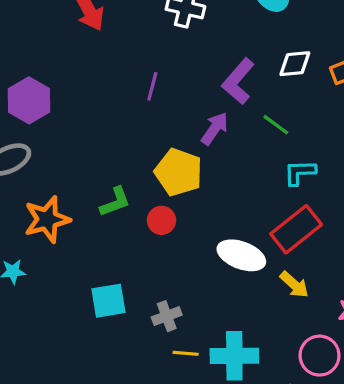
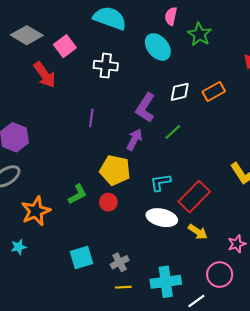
green line: (276, 125) -> (173, 132), turned -72
cyan L-shape: (300, 172) -> (160, 182), moved
yellow line: (186, 353) -> (123, 287), moved

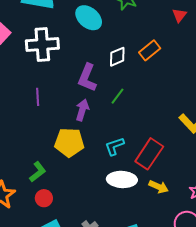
white cross: (106, 66) -> (42, 44), size x1.4
red circle: (108, 202) -> (44, 198), moved

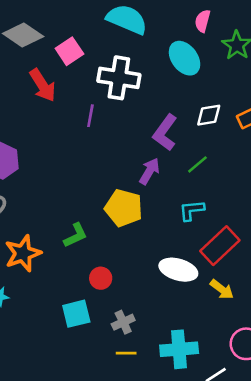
purple line: (38, 97) -> (90, 116), moved
cyan L-shape: (114, 146) -> (192, 210), moved
red circle: (44, 198) -> (101, 278), moved

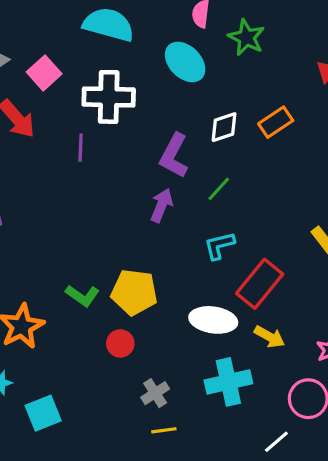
yellow pentagon: (124, 208) -> (134, 292), moved
green L-shape: (75, 235) -> (83, 296), turned 68
cyan square: (76, 314) -> (43, 413), moved
cyan cross: (179, 349) -> (228, 382), moved

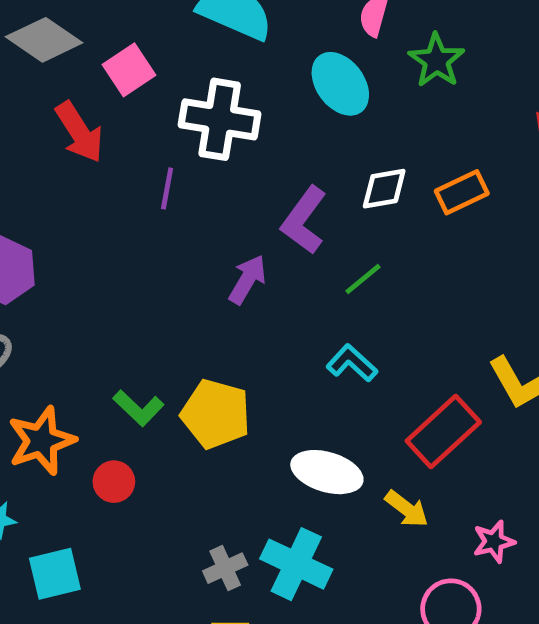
purple arrow: (162, 205) -> (247, 280), moved
cyan L-shape: (219, 246) -> (352, 363), turned 48
red rectangle: (260, 284) -> (443, 431), moved
red circle: (120, 343) -> (114, 482), moved
cyan cross: (228, 382) -> (296, 564), moved, turned 30

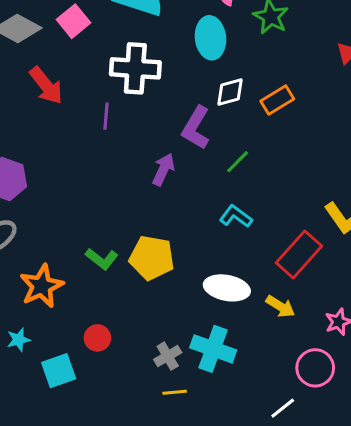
pink square: (129, 70) -> (74, 21), moved
cyan ellipse: (340, 84) -> (211, 38), turned 36
white diamond: (384, 189) -> (230, 92), moved
orange rectangle: (462, 192) -> (277, 100), moved
red circle: (114, 482) -> (97, 338), moved

